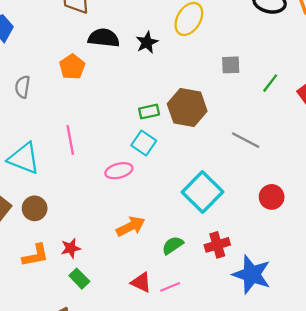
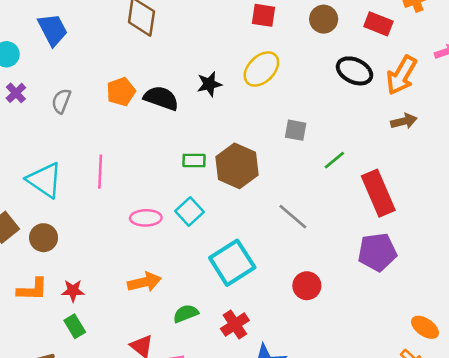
black semicircle: (104, 38) -> (161, 98), moved
cyan square: (144, 143) -> (190, 211), moved
red cross: (217, 245) -> (235, 324), turned -30

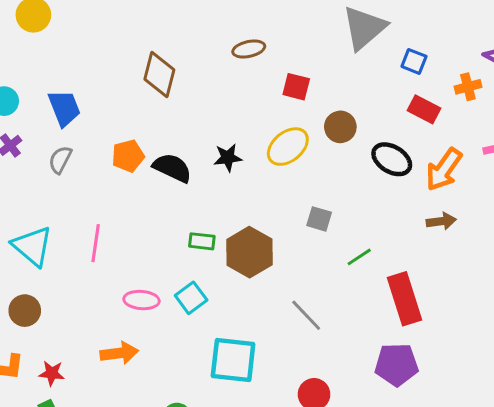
brown circle: (324, 19) -> (340, 127), moved
blue trapezoid: (53, 30) -> (64, 108), moved
cyan square: (232, 263) -> (233, 360), turned 33
orange arrow: (144, 282) -> (119, 353), moved

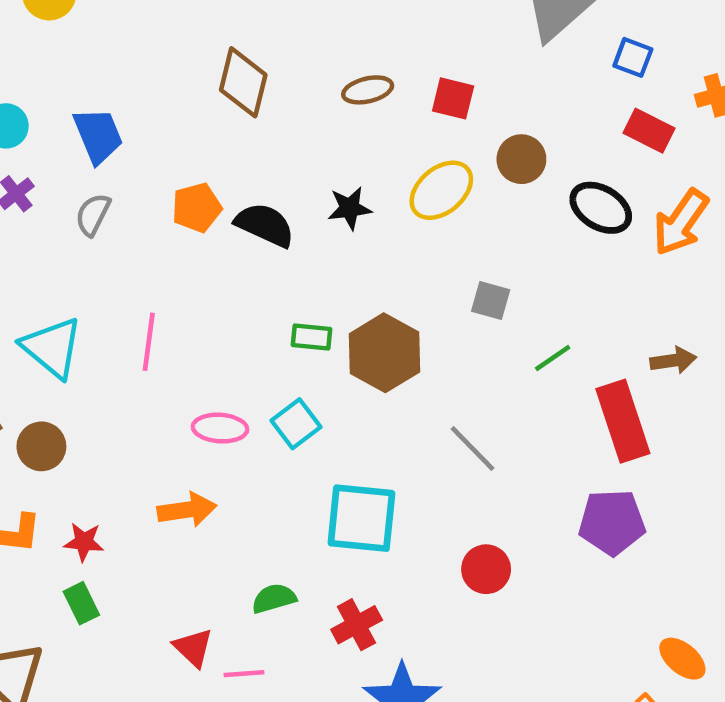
brown ellipse: (249, 49) -> (368, 90), moved
brown arrow: (441, 221) -> (673, 360), moved

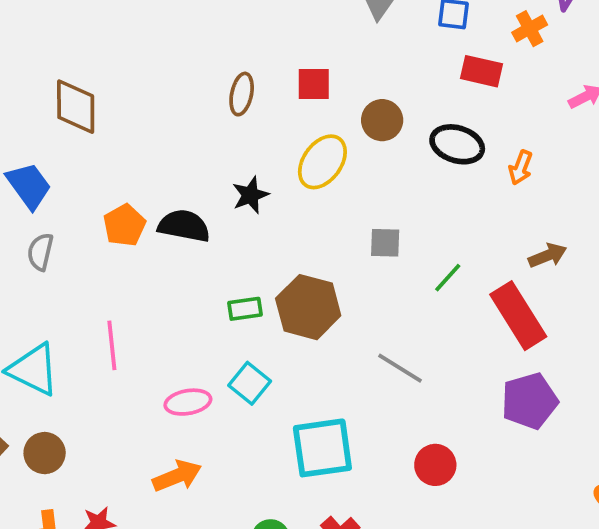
brown diamond: (243, 82) -> (76, 107), moved
brown ellipse: (368, 90) -> (242, 94), turned -51
orange arrow: (681, 222) -> (521, 168), moved, size x0.6

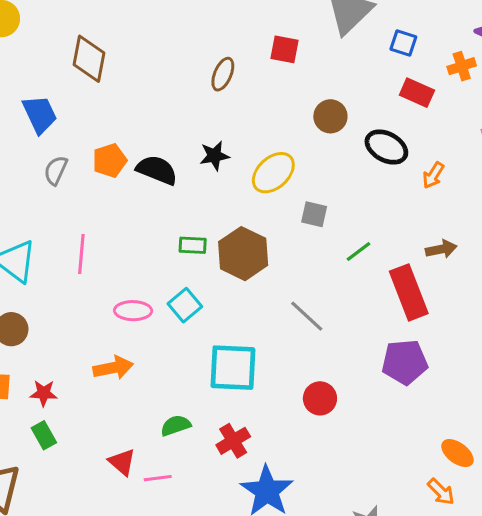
red square: (314, 84) -> (284, 49), moved
yellow ellipse: (322, 162) -> (273, 173), moved
gray semicircle: (40, 252) -> (56, 170), moved

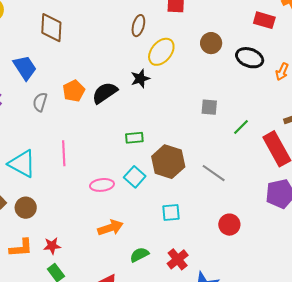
black semicircle: (157, 170) -> (105, 93), turned -48
yellow ellipse: (273, 173) -> (161, 52), moved
brown hexagon: (243, 254) -> (168, 162), moved
orange arrow: (113, 368) -> (110, 228), moved
cyan square: (233, 368) -> (171, 213), size x0.6

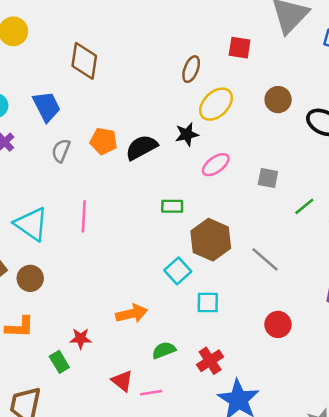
orange pentagon: (74, 91) -> (104, 141), turned 30
cyan square: (135, 177) -> (178, 271), moved
pink ellipse: (102, 185) -> (216, 165), moved, turned -35
red star: (52, 246) -> (81, 339), moved

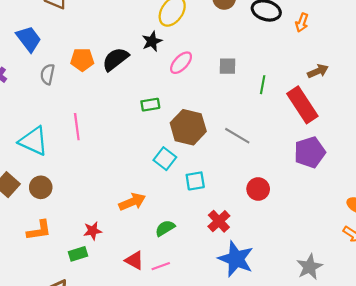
green line: (304, 206) -> (263, 85), turned -30
red cross: (210, 361) -> (219, 221), moved
green rectangle: (59, 362) -> (78, 254), turned -66

